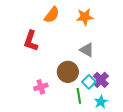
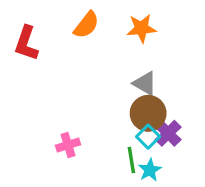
red L-shape: (31, 41) -> (26, 43), moved
brown circle: (68, 72) -> (148, 113), moved
cyan star: (101, 102) -> (150, 170), moved

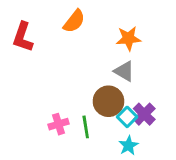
orange star: (141, 28) -> (128, 38), moved
brown circle: (148, 113) -> (108, 101), moved
green line: (131, 160) -> (86, 127), moved

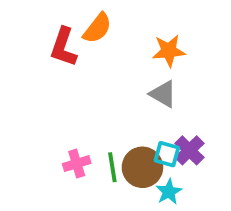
red L-shape: (23, 37) -> (64, 47), moved
brown circle: (108, 101) -> (142, 167), moved
cyan square: (127, 117) -> (167, 154), turned -30

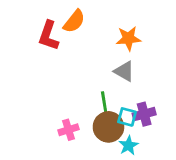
purple cross: (189, 150) -> (144, 114), turned 30
pink cross: (77, 164) -> (69, 130), moved
green line: (112, 167) -> (104, 103), moved

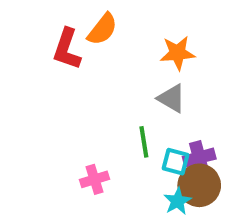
brown circle: (108, 127) -> (199, 185), moved

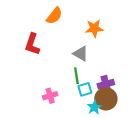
red L-shape: (67, 49) -> (32, 44), moved
gray triangle: (172, 98) -> (81, 54), moved
cyan square: (176, 162) -> (85, 89), moved, turned -32

